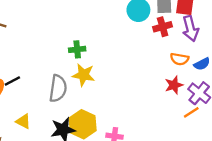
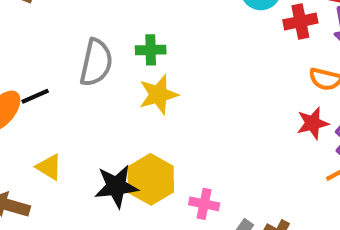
yellow star: (83, 75) -> (158, 95), turned -30
gray semicircle: (58, 88) -> (96, 63), moved

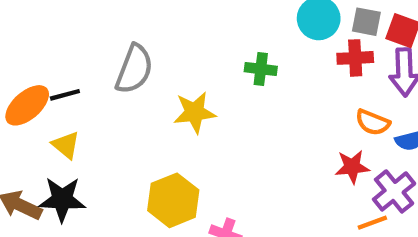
green cross: (151, 50) -> (261, 69), moved
yellow triangle: (49, 167) -> (66, 145), moved
black star: (116, 186) -> (62, 199), moved

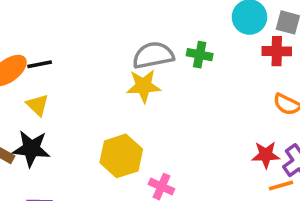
gray semicircle: (134, 69) -> (153, 55), moved, turned -126
red star: (352, 167) -> (266, 155), moved

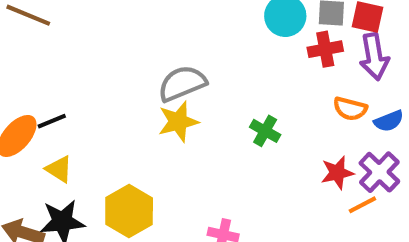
green cross: (200, 55) -> (265, 131), moved, turned 30
yellow hexagon: (121, 156) -> (129, 211), moved

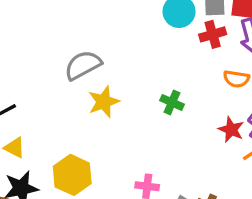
gray semicircle: (182, 83) -> (83, 65), moved
red star: (337, 173) -> (231, 130), turned -30

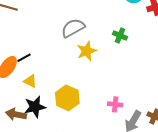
green cross: (172, 102) -> (120, 36), moved

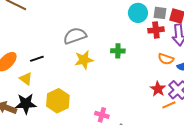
green cross: (120, 36) -> (118, 51), turned -32
black line: (24, 58) -> (37, 59), moved

